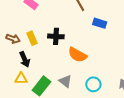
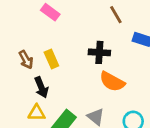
black cross: (56, 36) -> (99, 52), moved
brown arrow: (13, 39) -> (26, 60), turned 40

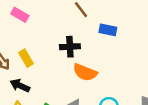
black arrow: (41, 87) -> (20, 86), turned 144

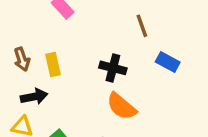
black arrow: (20, 86) -> (34, 97), turned 126

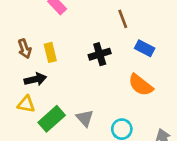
black cross: (113, 68) -> (100, 54), turned -30
orange semicircle: (121, 106) -> (141, 85), moved

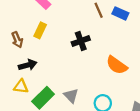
blue rectangle: (145, 48) -> (120, 13), moved
yellow rectangle: (50, 52) -> (40, 30), moved, turned 42

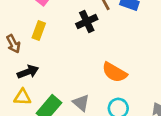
black cross: (81, 41) -> (87, 22), moved
orange semicircle: (117, 65) -> (114, 72), moved

